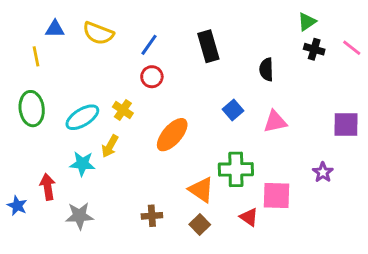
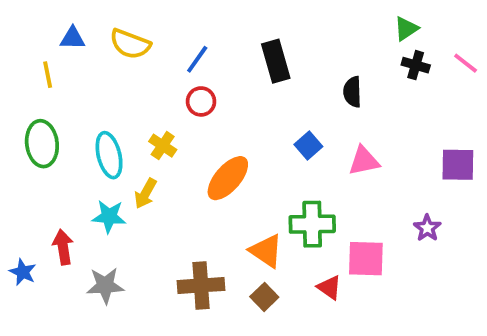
cyan ellipse: (82, 117) -> (109, 155), turned -72
brown cross: (152, 216) -> (201, 285), size x1.6

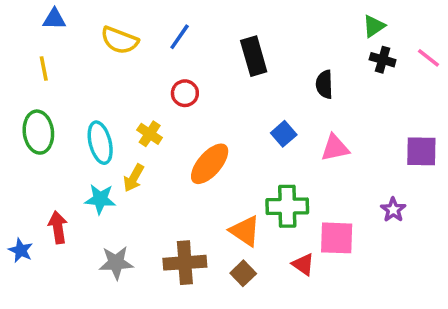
blue triangle: (73, 38) -> (54, 19), moved
blue line: (197, 59) -> (180, 37), moved
gray star: (105, 285) -> (116, 263), moved

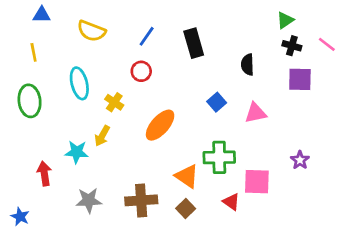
blue line: (180, 37) -> (147, 36), moved
cyan ellipse: (100, 143) -> (79, 83), moved
purple square: (421, 151) -> (300, 79), moved
blue star: (21, 250) -> (20, 217), moved

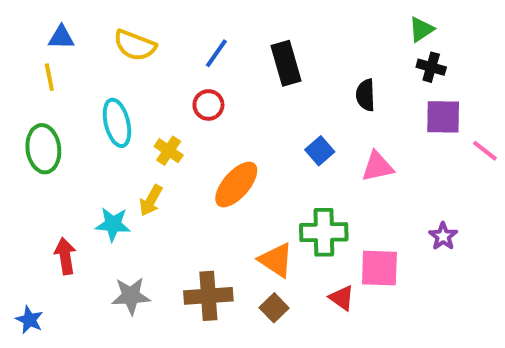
blue triangle: (42, 15) -> (61, 37), moved
pink line: (327, 44) -> (485, 151), moved

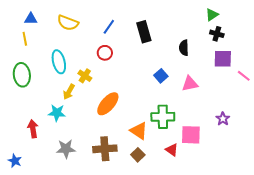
orange ellipse: (236, 185) -> (108, 104), moved
yellow arrow: (151, 200) -> (69, 92), moved

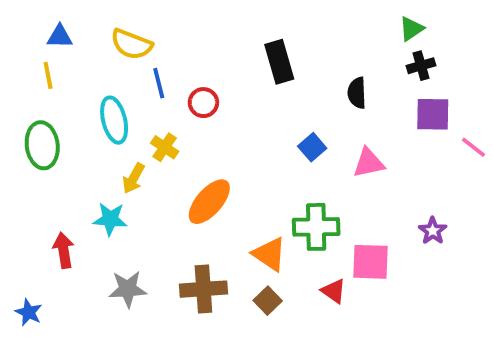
blue line: (109, 27) -> (159, 83), moved, turned -49
black cross: (217, 34) -> (421, 66), turned -32

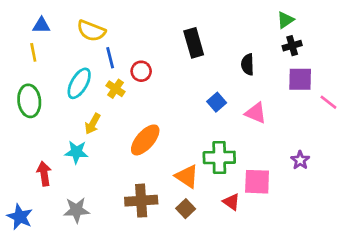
cyan ellipse: (114, 120) -> (79, 83), turned 44
yellow cross: (165, 147) -> (116, 89), moved
pink triangle: (369, 163) -> (256, 113), turned 35
gray star: (128, 289) -> (76, 210), moved
blue star: (29, 312) -> (20, 217), size x1.4

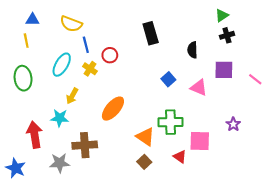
purple square: (300, 79) -> (224, 70), moved
red arrow: (44, 174) -> (35, 135), size x1.4
brown cross: (141, 201) -> (85, 145), moved

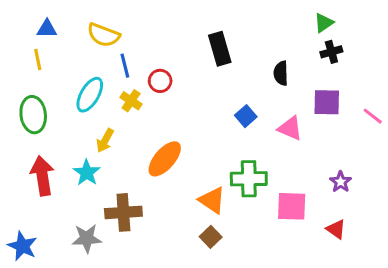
cyan star: (60, 118) -> (87, 173), turned 30
red arrow: (35, 135) -> (42, 176), moved
red triangle: (180, 157) -> (336, 229), moved

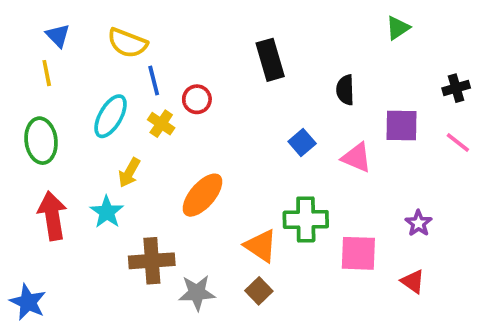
blue triangle: (47, 29) -> (58, 35), turned 45
black cross: (331, 52) -> (456, 88), moved
gray star: (87, 238) -> (197, 293), moved

